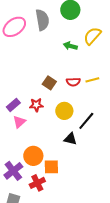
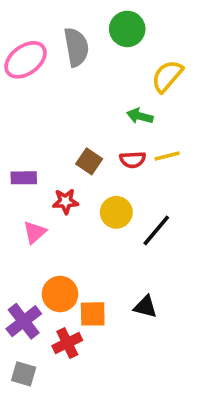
green arrow: (70, 46) -> (140, 116), moved
purple rectangle: (13, 105) -> (24, 178), moved, turned 40
black triangle: (70, 139) -> (145, 307), moved

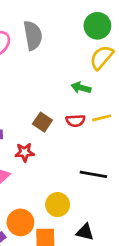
green circle: (127, 29) -> (97, 26), moved
yellow circle: (116, 212) -> (58, 205), moved
black line: (156, 230) -> (93, 174), turned 60

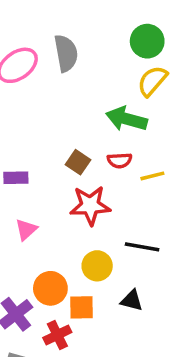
green arrow: (81, 88) -> (126, 119), size x1.6
yellow line: (102, 118) -> (152, 176), moved
red star: (25, 152) -> (90, 205), moved, size x1.6
black line: (93, 174) -> (142, 247), moved

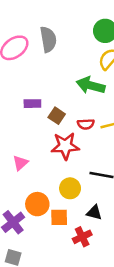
red semicircle: (120, 160) -> (86, 124), moved
purple rectangle: (16, 178) -> (32, 104), moved
red cross: (57, 335) -> (82, 237), moved

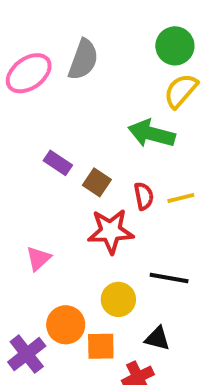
gray semicircle: (48, 39) -> (83, 60), turned 30
purple rectangle: (32, 104) -> (58, 163), turned 35
red semicircle: (86, 124) -> (144, 196), turned -98

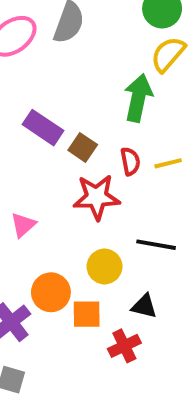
green arrow: (152, 134) -> (138, 98), turned 87
purple rectangle: (58, 163) -> (43, 128), size x1.4

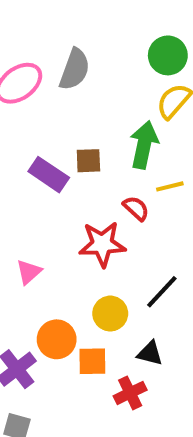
brown square: (83, 147) -> (88, 161), moved, turned -36
red semicircle: (130, 161) -> (136, 208), turned -36
yellow line: (168, 163) -> (170, 186), moved
black line: (156, 245) -> (162, 292), turned -57

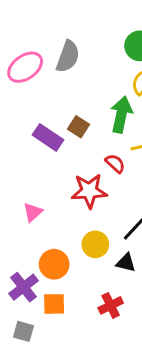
brown square: (88, 161) -> (79, 127), turned 35
black triangle: (150, 353) -> (126, 263), moved
orange square: (92, 361) -> (54, 304), moved

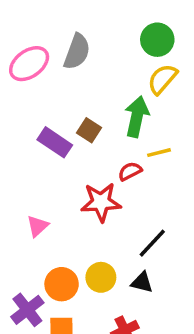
red semicircle: (115, 163) -> (130, 171), turned -70
yellow circle: (95, 244) -> (101, 277), moved

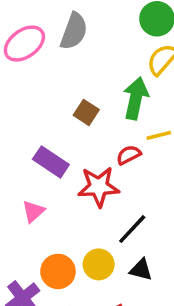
purple rectangle: (55, 142) -> (51, 162), moved
black line: (152, 243) -> (132, 229), moved

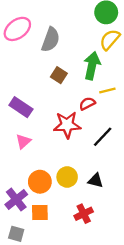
gray semicircle: (74, 31) -> (51, 40), moved
purple rectangle: (51, 162) -> (21, 107), moved
black line: (132, 229) -> (103, 137), moved

